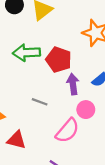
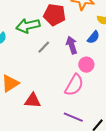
red pentagon: (59, 60) -> (55, 15), moved
gray line: (40, 102) -> (44, 47), moved, turned -56

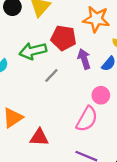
purple arrow: (72, 45) -> (84, 59), moved

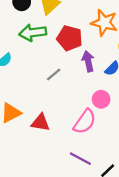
green arrow: (33, 51) -> (33, 33), moved
red triangle: (39, 137) -> (40, 123), moved

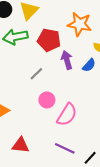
pink circle: (101, 99) -> (47, 100), moved
red triangle: (40, 123) -> (21, 145), moved

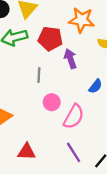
blue semicircle: (89, 65) -> (95, 86), moved
gray line: (36, 74) -> (39, 75), turned -40
purple line: (65, 148) -> (74, 152), turned 36

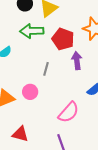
pink circle: (52, 102) -> (30, 92), moved

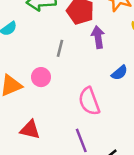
pink semicircle: (69, 112) -> (89, 101), turned 120

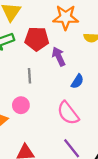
blue semicircle: (119, 73) -> (77, 81), moved

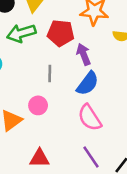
blue semicircle: (77, 81) -> (88, 83), moved, size x1.5

